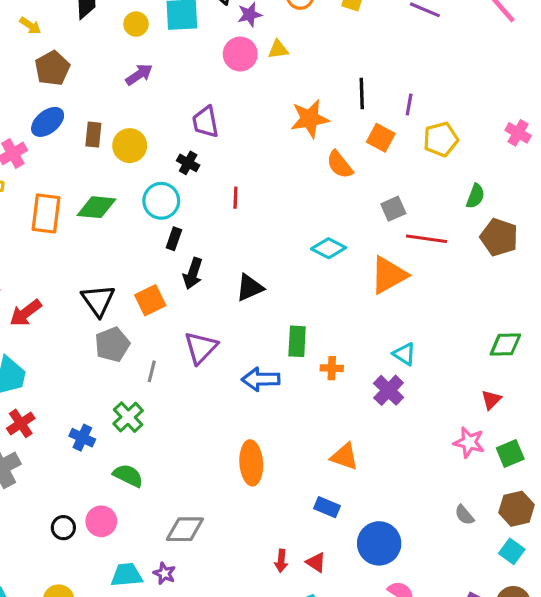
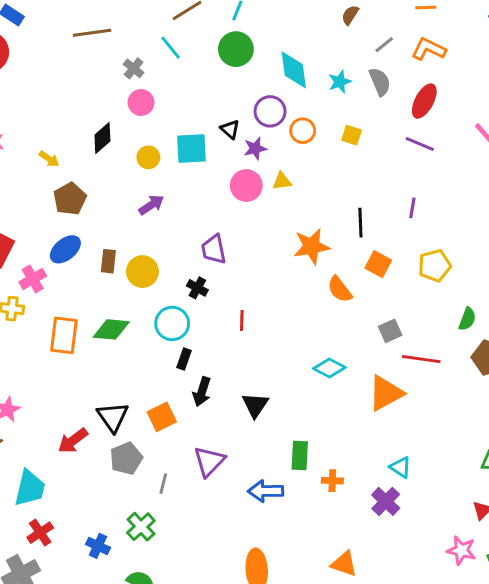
purple line: (409, 105) -> (412, 208), moved
black triangle: (250, 288) -> (255, 405), turned -32
red arrow: (25, 313) -> (73, 441), moved

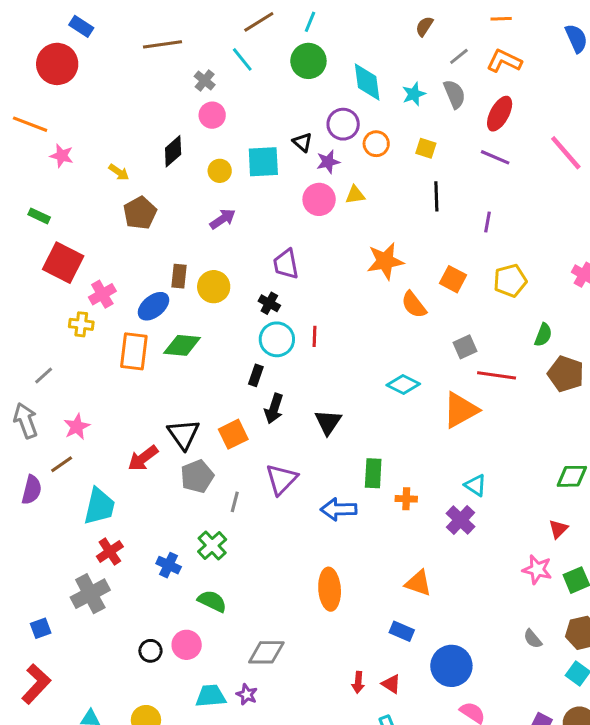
black line: (360, 223) -> (436, 196), moved
blue ellipse: (65, 249) -> (153, 306), moved
cyan circle: (172, 323) -> (277, 339), moved

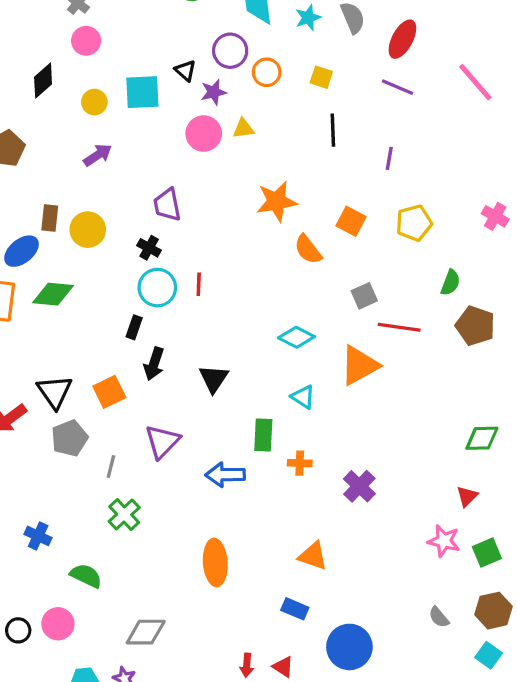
cyan triangle: (476, 485) -> (303, 397), moved
green cross: (212, 545) -> (124, 514), moved

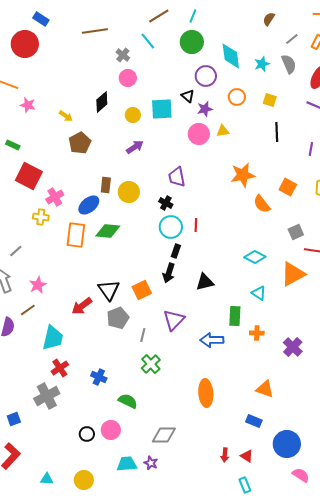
purple circle: (230, 51) -> (206, 76), moved
black rectangle: (134, 327) -> (176, 251), moved
black triangle: (214, 379) -> (205, 282), turned 42

